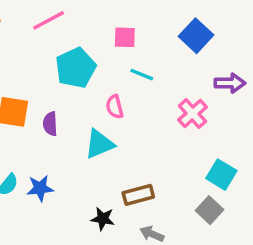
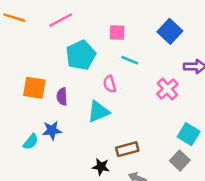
blue star: (40, 188) -> (52, 130), moved

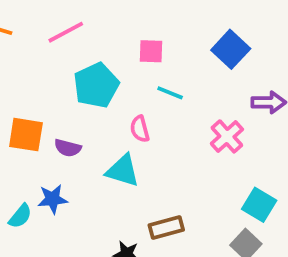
purple semicircle: (62, 97) -> (68, 148), turned -72
cyan triangle: (98, 112) -> (123, 171), turned 40

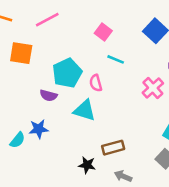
pink square: (151, 51) -> (103, 32), turned 35
cyan pentagon: (96, 85) -> (67, 73), moved
orange square: (26, 135) -> (21, 53), moved

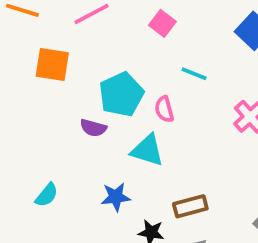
pink square: (103, 32) -> (162, 23), moved
blue star: (39, 129) -> (116, 197), moved

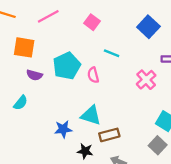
purple semicircle: (93, 128) -> (34, 75), moved
cyan triangle: (147, 150) -> (91, 115), moved
cyan semicircle: (47, 195) -> (21, 103), moved

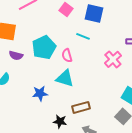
blue square: (148, 27) -> (94, 13), moved, turned -30
cyan triangle: (91, 115) -> (65, 78), moved
blue star: (63, 129) -> (40, 93), moved

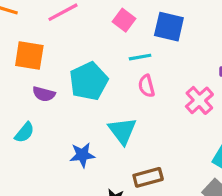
cyan line: (83, 36) -> (140, 57), moved, turned -32
pink semicircle: (67, 55) -> (146, 86), moved
cyan triangle: (65, 78) -> (122, 131), turned 36

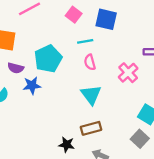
cyan triangle: (122, 131) -> (91, 95), moved
blue star: (82, 155) -> (32, 85), moved

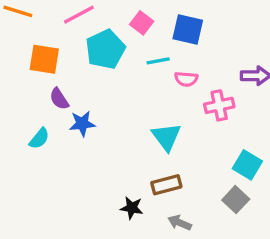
cyan pentagon: (48, 59) -> (105, 49), moved
pink semicircle: (90, 62) -> (186, 79), moved, turned -70
purple semicircle: (16, 68) -> (59, 99), turned 42
pink cross: (128, 73) -> (219, 105), turned 30

